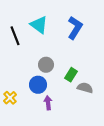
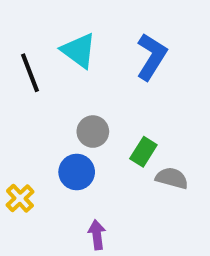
purple arrow: (48, 103) -> (97, 235), moved

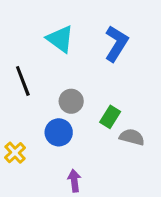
black line: (30, 73) -> (23, 81), moved

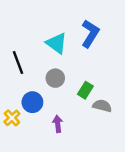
cyan triangle: (60, 39) -> (56, 43), moved
blue circle: (59, 132) -> (32, 102), moved
purple arrow: (74, 181) -> (58, 124), moved

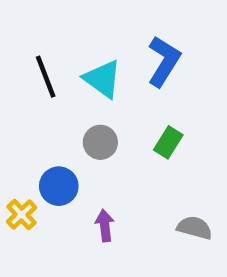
black line: (18, 62) -> (46, 77), moved
green rectangle: (85, 90) -> (168, 142), moved
gray semicircle: (102, 106) -> (195, 228), moved

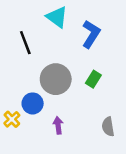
cyan triangle: (103, 79) -> (57, 17), moved
gray circle: (100, 142) -> (56, 79), size x1.6
gray semicircle: (195, 228) -> (108, 127), turned -114

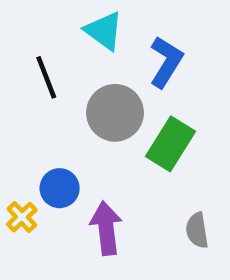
gray circle: (56, 79) -> (115, 113), moved
green rectangle: (93, 79) -> (170, 144), size x1.6
purple arrow: (58, 125) -> (106, 228), size x1.6

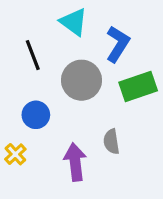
green rectangle: (170, 144) -> (138, 86), moved, turned 39
blue circle: (60, 188) -> (36, 115), moved
gray semicircle: (197, 230) -> (111, 142), moved

